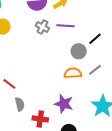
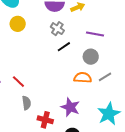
purple line: (65, 26) -> (95, 34), moved
black line: (95, 39) -> (64, 47), moved

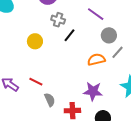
yellow circle: (18, 24) -> (35, 41), moved
purple line: (95, 34) -> (96, 14), turned 42
gray circle: (91, 57) -> (109, 35), moved

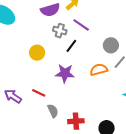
purple line: (96, 14) -> (81, 25), moved
purple star: (93, 91) -> (65, 73), moved

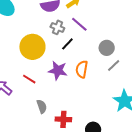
yellow circle: (37, 53) -> (32, 47), size x1.6
orange semicircle: (99, 70) -> (82, 69), moved, turned -72
red line: (39, 93) -> (29, 79), moved

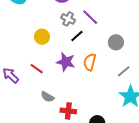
yellow circle: (32, 47) -> (42, 37), size x0.6
gray line: (114, 66) -> (124, 71), moved
gray semicircle: (42, 106) -> (47, 97), turned 136

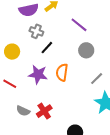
purple line: (90, 17) -> (79, 25), moved
red cross: (68, 111) -> (44, 111), moved, turned -35

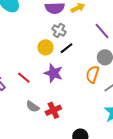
yellow circle: (12, 52) -> (45, 47), moved
orange semicircle: (62, 72) -> (92, 74), moved

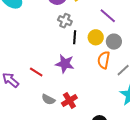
yellow circle: (45, 47) -> (96, 37), moved
black line: (67, 48) -> (75, 37), turned -40

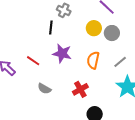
black line: (75, 37) -> (51, 28), moved
orange semicircle: (104, 60) -> (93, 60), moved
red cross: (69, 101) -> (80, 89), moved

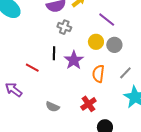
black line: (51, 28) -> (54, 53), moved
purple star: (62, 53) -> (74, 60), moved, turned 30
red line: (33, 61) -> (32, 68), moved

